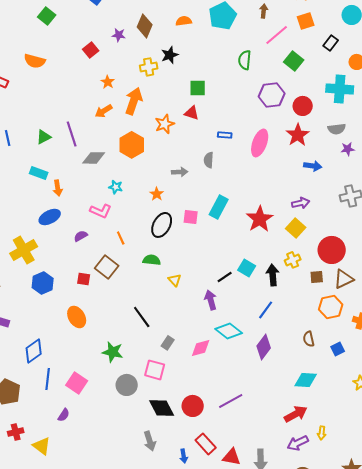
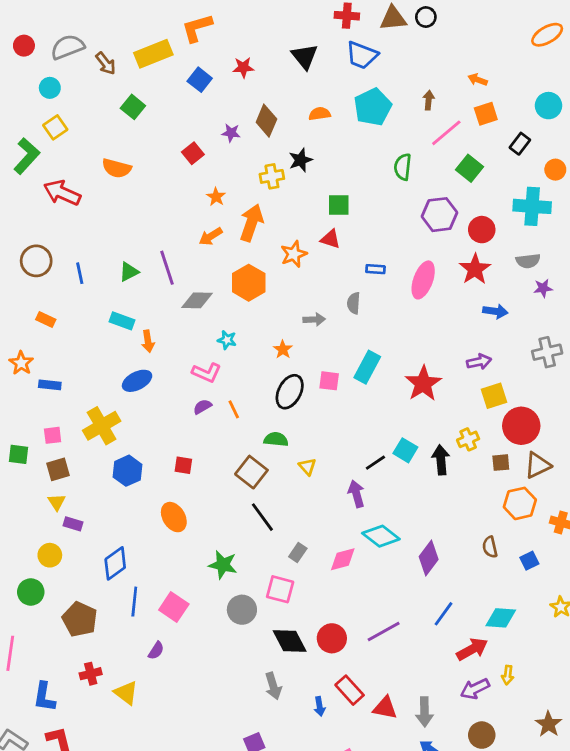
yellow square: (296, 228) -> (494, 396), moved, turned 30
purple semicircle: (81, 236) -> (202, 407), moved
brown square: (107, 267) -> (251, 472), moved
blue line: (266, 310) -> (444, 614), moved
cyan diamond: (306, 380) -> (501, 618), moved

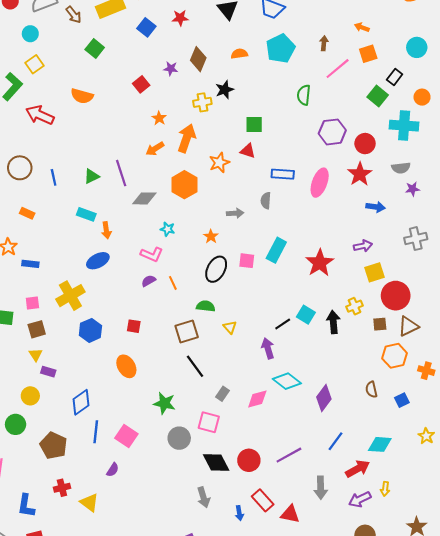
green square: (469, 168) -> (378, 96), moved
blue rectangle: (375, 269) -> (283, 174), size x1.5
brown square: (251, 472) -> (187, 331), turned 35
gray arrow: (425, 712) -> (321, 488), moved

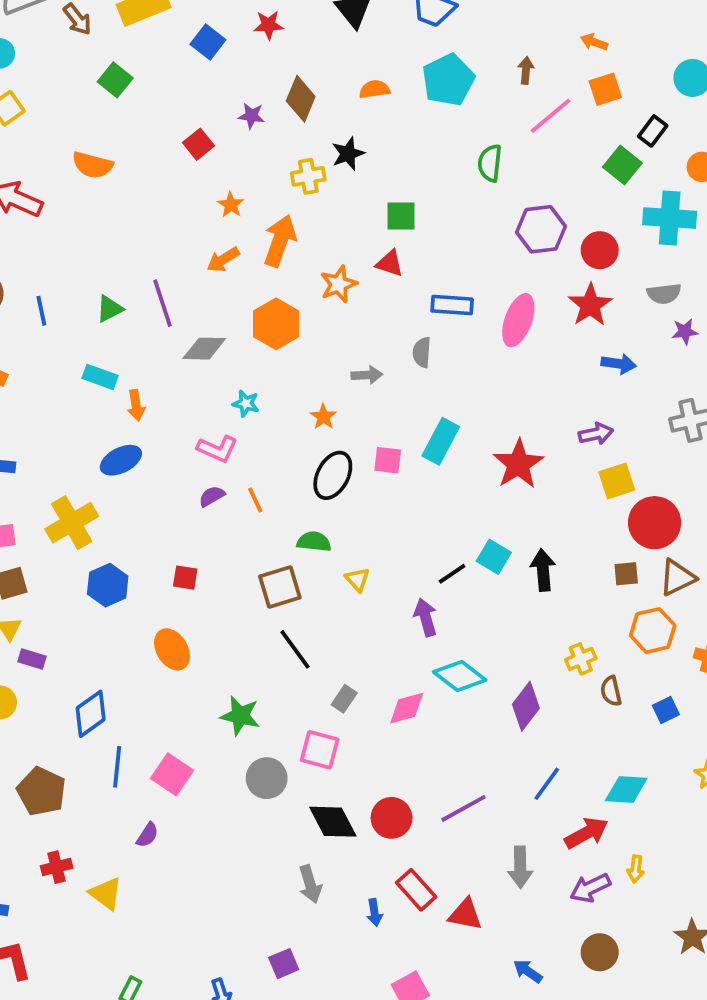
yellow cross: (354, 306) -> (581, 659), moved

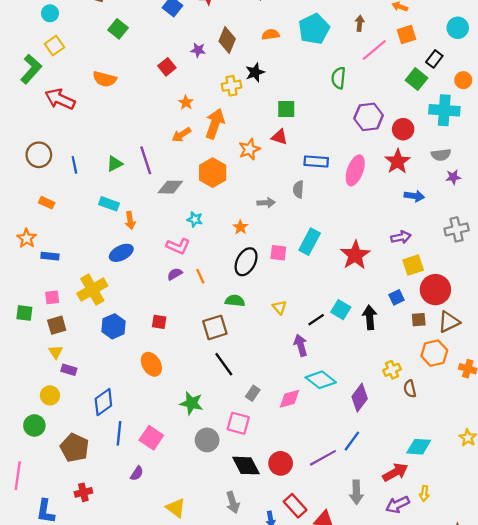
yellow triangle: (357, 579) -> (279, 307), moved
blue square: (666, 710) -> (396, 297), moved
blue line: (547, 784) -> (352, 441), moved
yellow triangle: (106, 894) -> (176, 508), moved

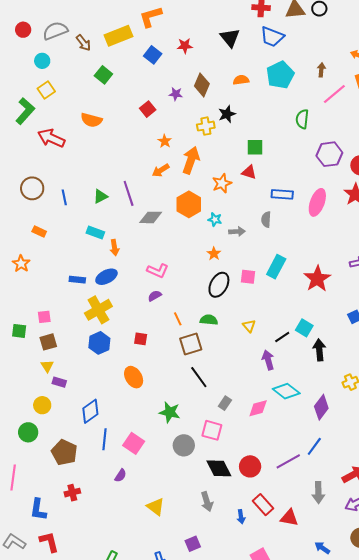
cyan star: (195, 219) -> (215, 219), moved
blue rectangle: (50, 256) -> (77, 280), moved
orange line: (200, 276) -> (178, 319), moved
yellow cross: (92, 290) -> (98, 310), moved
black arrow: (370, 317) -> (319, 350), moved

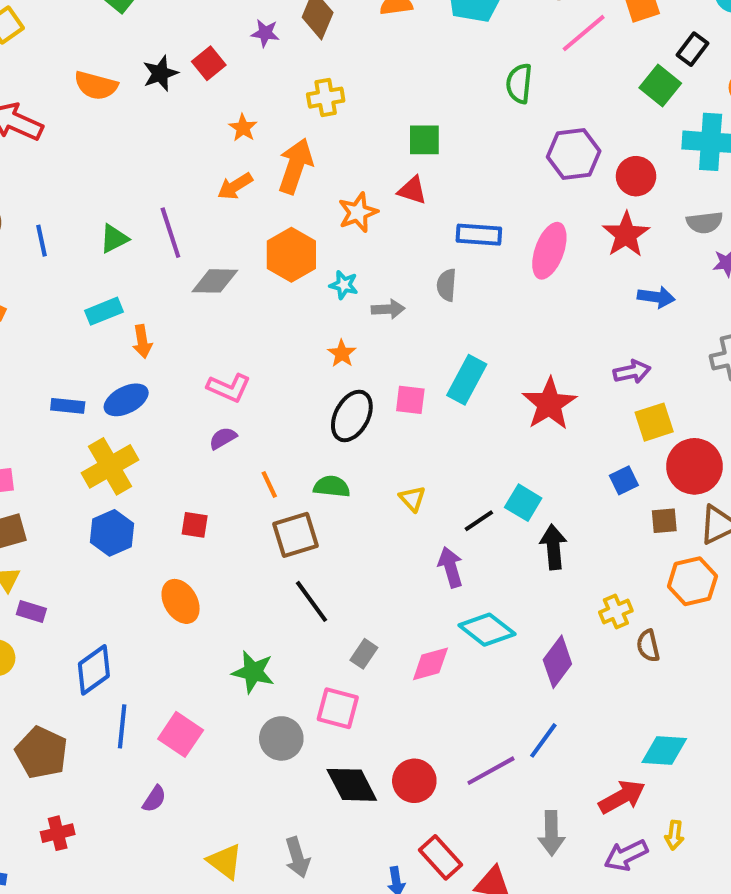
black star: (227, 114) -> (160, 73), moved
cyan rectangle: (95, 233) -> (104, 311), turned -42
gray arrow: (207, 502) -> (297, 857), moved

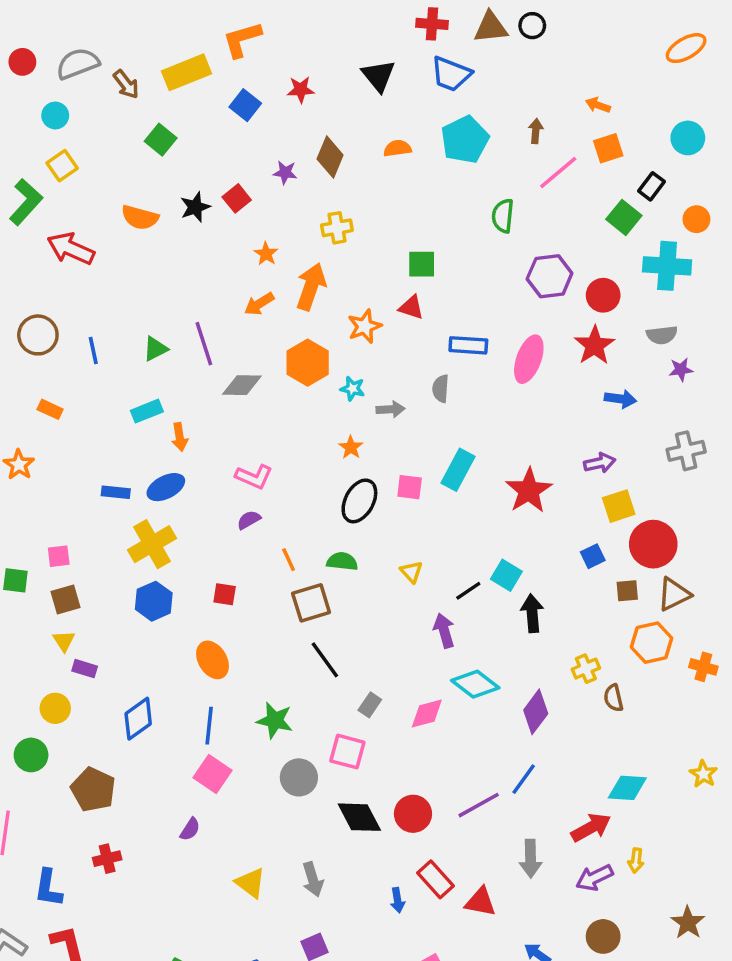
blue line: (122, 726) -> (209, 726), moved

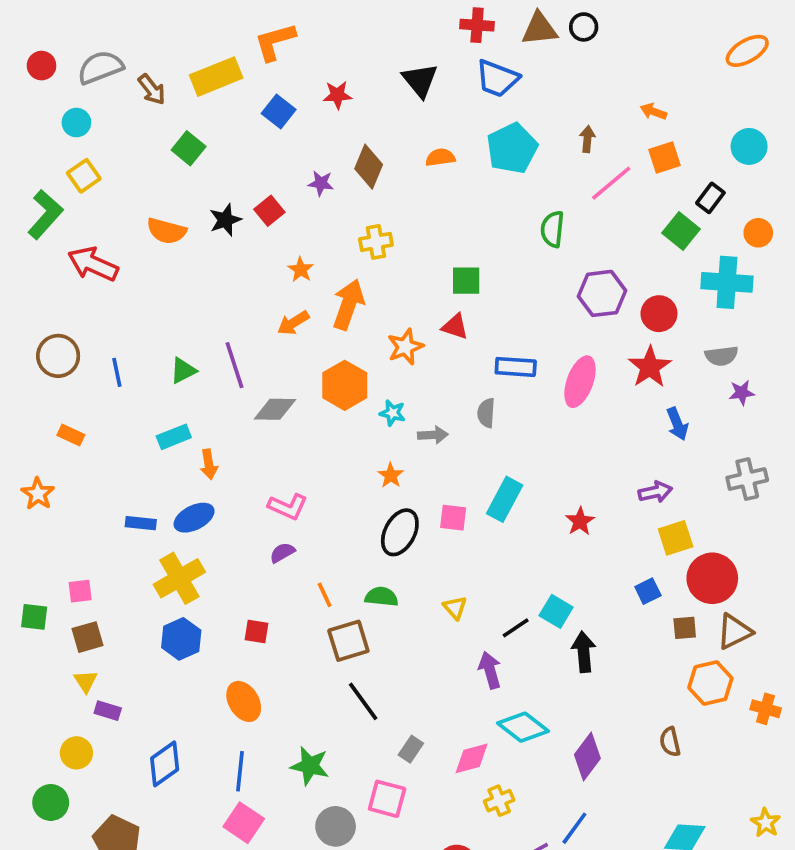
blue arrow: (620, 399) -> (677, 424), turned 60
red star: (529, 491) -> (580, 521), size x0.6
yellow cross: (586, 669) -> (499, 801), moved

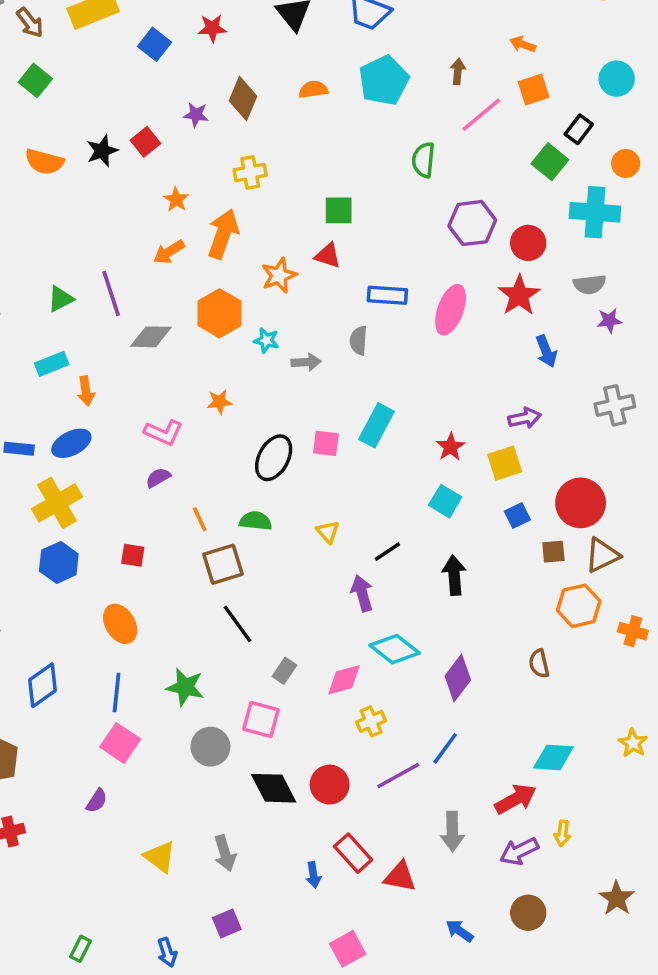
green square: (189, 148) -> (35, 80), moved
orange star: (391, 475) -> (219, 402), moved, turned 30
yellow square: (676, 538) -> (505, 463), moved
cyan square: (556, 611) -> (445, 501), moved

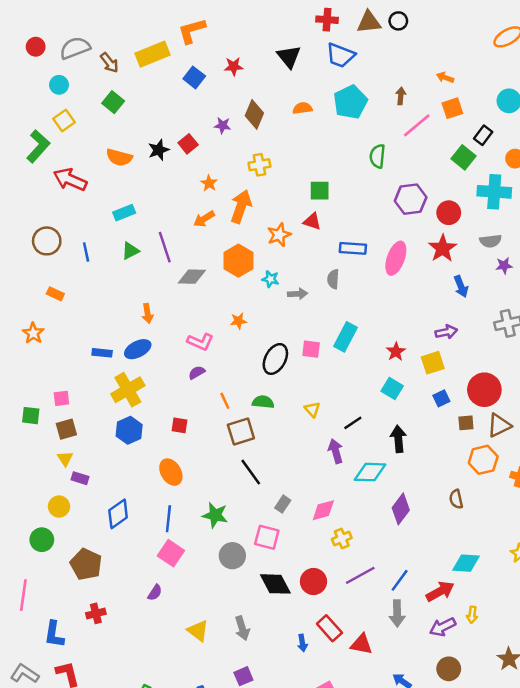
cyan rectangle: (52, 364) -> (124, 213), moved
cyan diamond: (395, 649) -> (370, 472), moved, turned -36
blue line: (445, 748) -> (400, 580), moved

